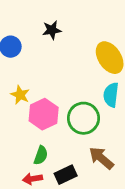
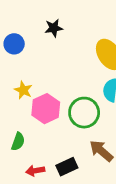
green semicircle: (41, 155) -> (18, 142), moved

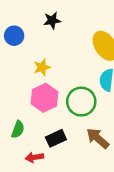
yellow star: (23, 90) -> (42, 67), moved, turned 30
black rectangle: (67, 167) -> (56, 138), moved

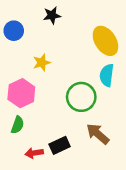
pink hexagon: (45, 98) -> (21, 93), moved
black rectangle: (56, 138) -> (60, 145), moved

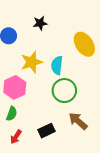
yellow star: (42, 63) -> (32, 62), size x1.5
cyan semicircle: (107, 75) -> (57, 65), moved
red arrow: (34, 153) -> (16, 137), moved, turned -48

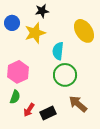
yellow star: (32, 62) -> (35, 33), moved
red arrow: (16, 137) -> (29, 110), moved

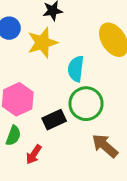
black rectangle: (48, 113) -> (54, 120), moved

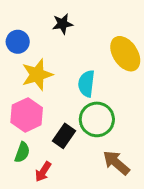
yellow star: (42, 43) -> (37, 75), moved
black rectangle: (54, 120) -> (64, 136), turned -30

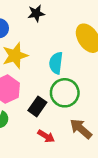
red arrow: (43, 172) -> (46, 136), moved, turned -91

